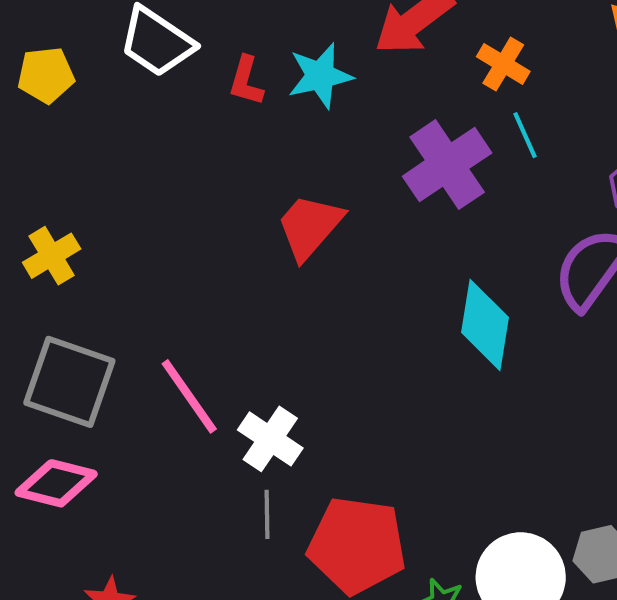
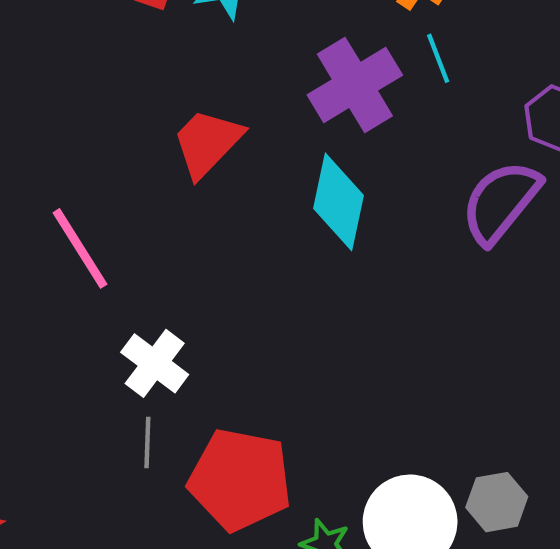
cyan diamond: (485, 325) -> (339, 202), moved
pink line: (189, 396) -> (80, 248), moved

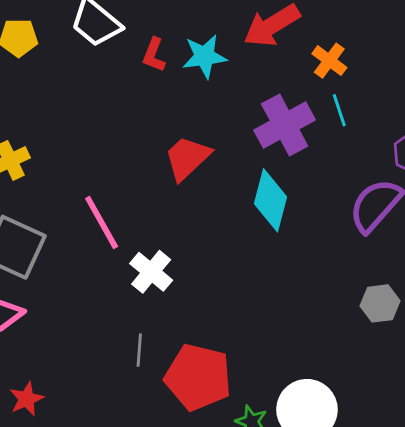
white cross: (155, 363) -> (151, 272), moved
gray hexagon: (497, 502) -> (380, 303), moved

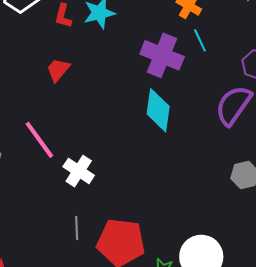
purple cross: (285, 125) -> (162, 55), turned -33
red trapezoid: (187, 158) -> (58, 70), moved, size x0.7

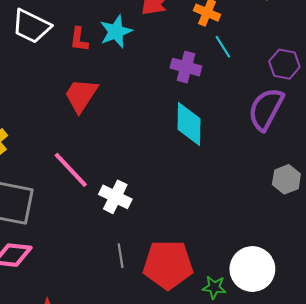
purple cross: (162, 55) -> (186, 67), size x0.7
red trapezoid: (58, 70) -> (81, 95), size x1.4

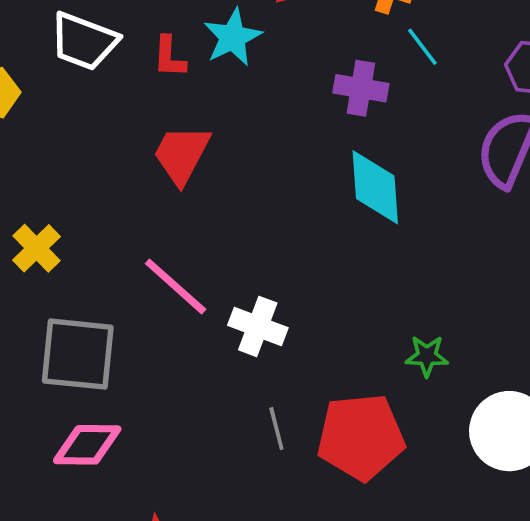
green star: (214, 287) -> (427, 356), moved

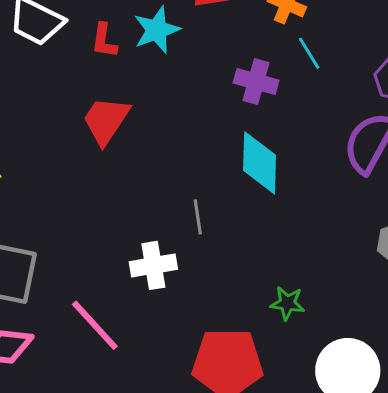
pink line: (176, 286) -> (95, 325), moved
white cross: (258, 326) -> (153, 265), turned -36
gray line: (276, 429) -> (198, 217), moved

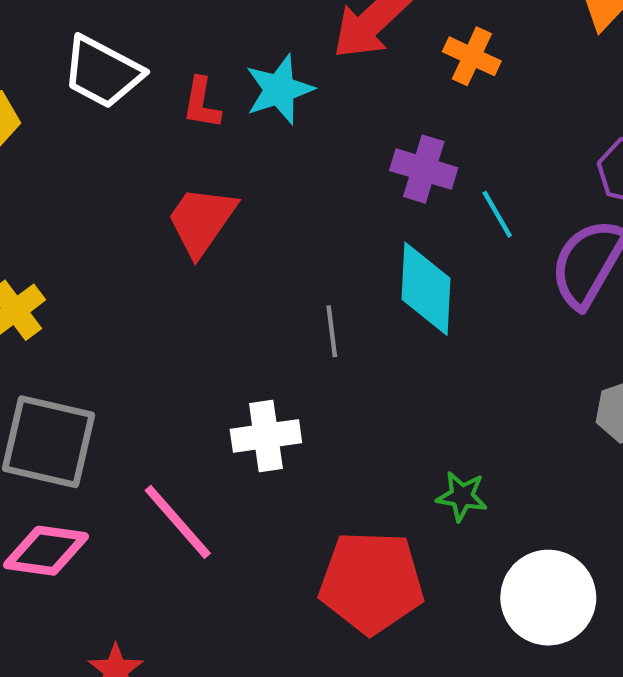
cyan line: (309, 53) -> (497, 214), moved
gray line: (198, 217) -> (332, 331), moved

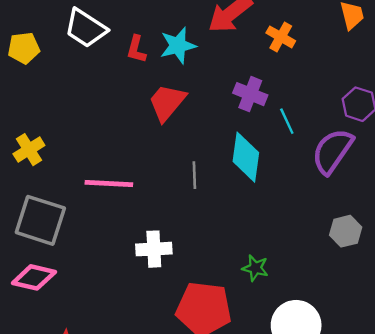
red trapezoid: (201, 221) -> (167, 102), moved
white cross: (266, 436) -> (154, 249), moved
pink line: (178, 522) -> (109, 184), moved, turned -51

